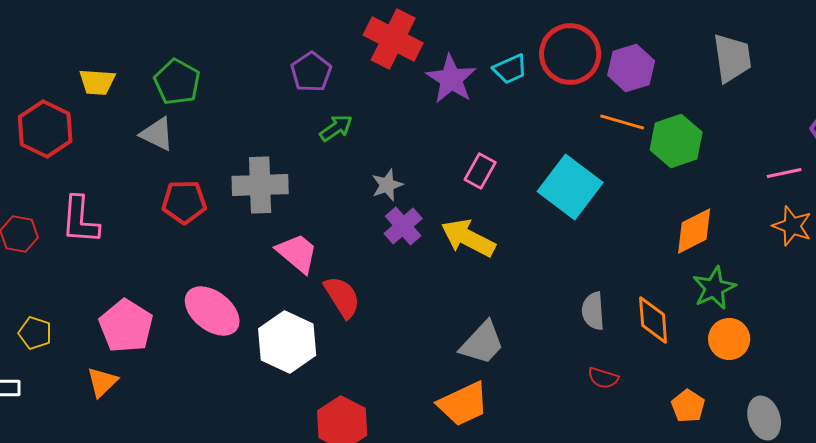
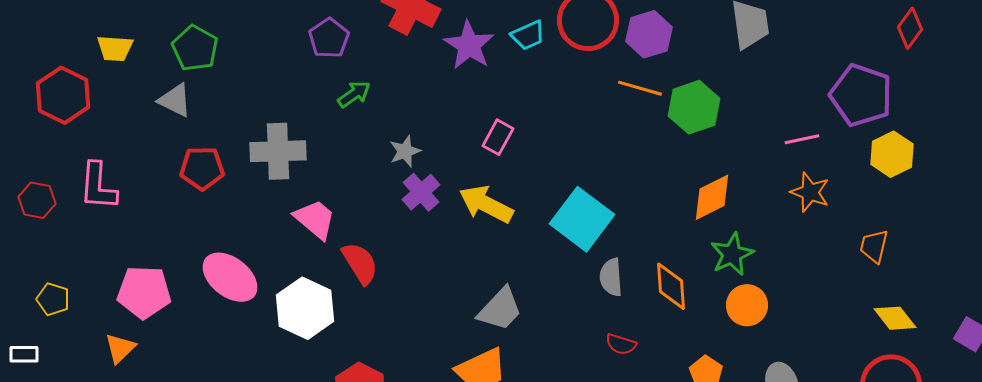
cyan square: (570, 187) -> (582, 219), moved
pink pentagon: (126, 326) -> (144, 292), turned -30

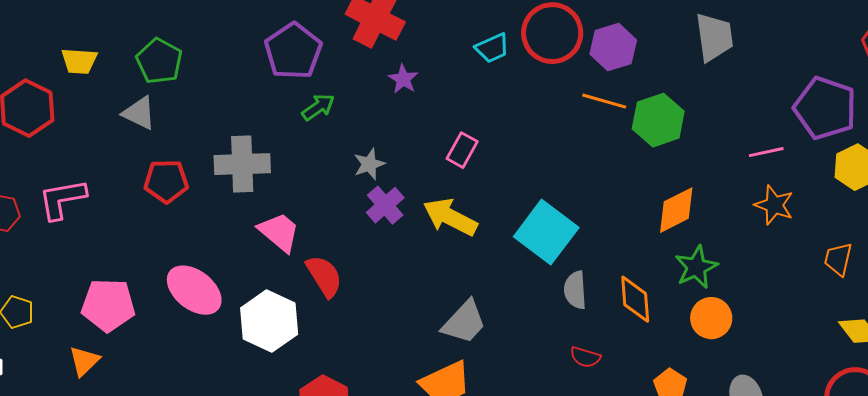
purple pentagon: (329, 38) -> (293, 51), size x1.4
purple star: (469, 45) -> (403, 79), moved, size x0.6
pink L-shape: (98, 186) -> (62, 199), turned 76

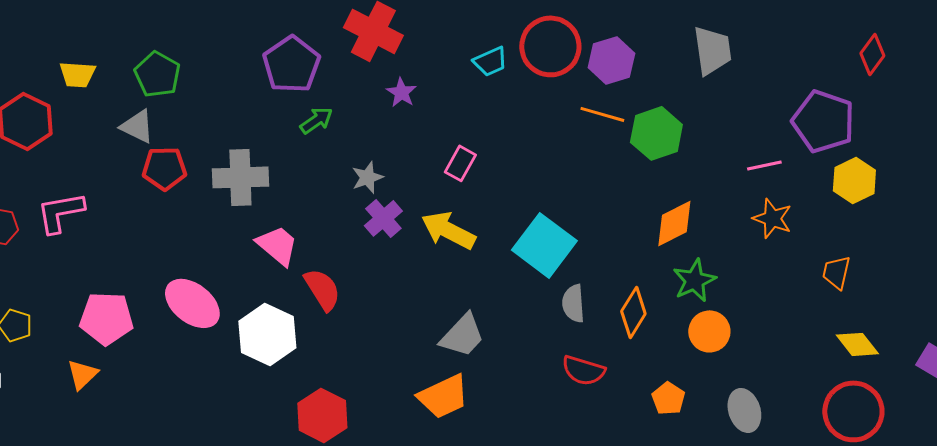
red pentagon: (166, 181) -> (164, 168), moved
orange diamond: (635, 299) -> (633, 312), turned 36
red semicircle: (585, 357) -> (583, 370), size x1.4

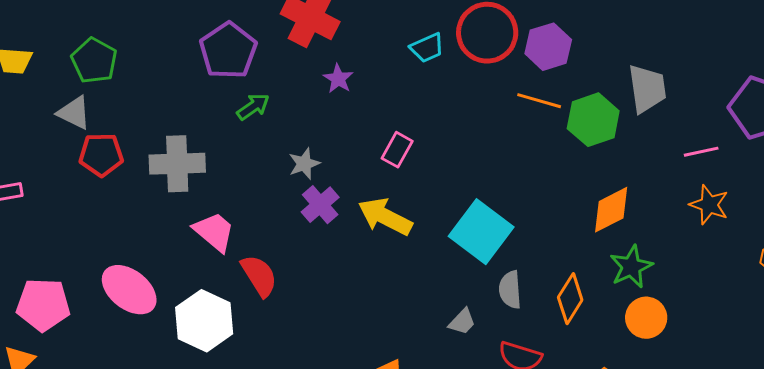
gray trapezoid: (712, 50) -> (647, 89), moved
gray trapezoid: (462, 335) -> (462, 322), moved, size x0.6

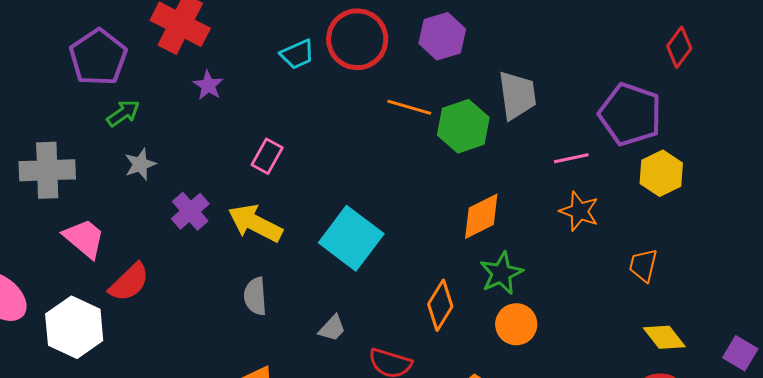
purple hexagon: (548, 47) -> (442, 36), moved
gray star: (304, 164) -> (140, 164), moved
red semicircle: (259, 276) -> (129, 282), turned 78
gray semicircle: (510, 290) -> (255, 296), moved

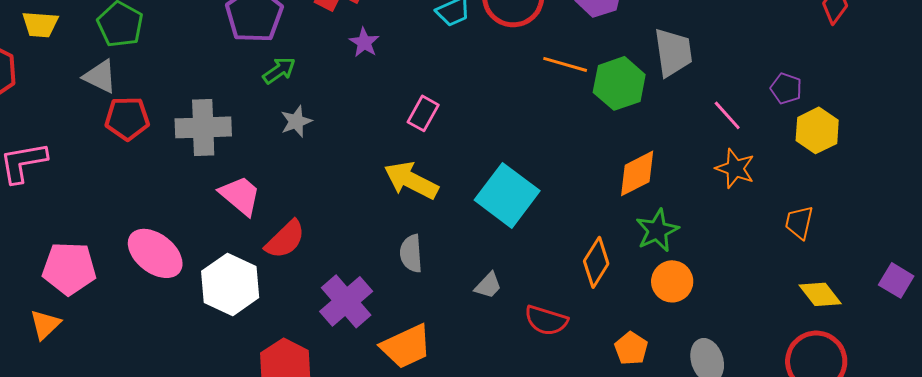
purple pentagon: (630, 114) -> (786, 88), moved, size x0.5
pink line: (571, 158) -> (727, 115), turned 60
purple cross: (190, 211) -> (346, 301), moved, size x1.4
purple square: (740, 353) -> (896, 280), moved

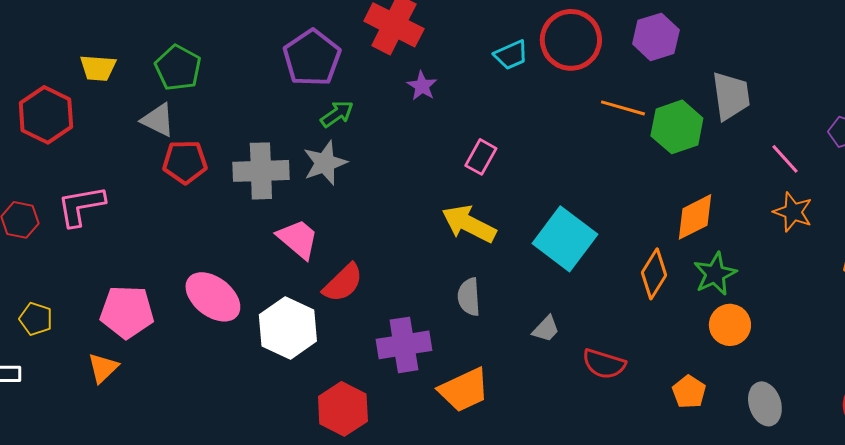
gray star: (296, 121) -> (325, 163), moved, size x1.4
orange diamond: (596, 262) -> (654, 274), moved
purple cross: (346, 301) -> (404, 345), turned 32

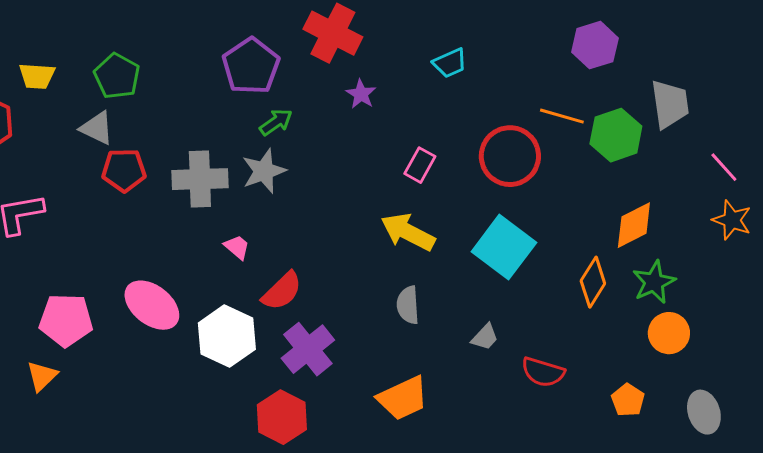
red circle: (571, 40) -> (510, 156), moved
pink trapezoid: (298, 239) -> (237, 247), size x0.6
purple cross: (404, 345) -> (308, 349), moved, turned -30

